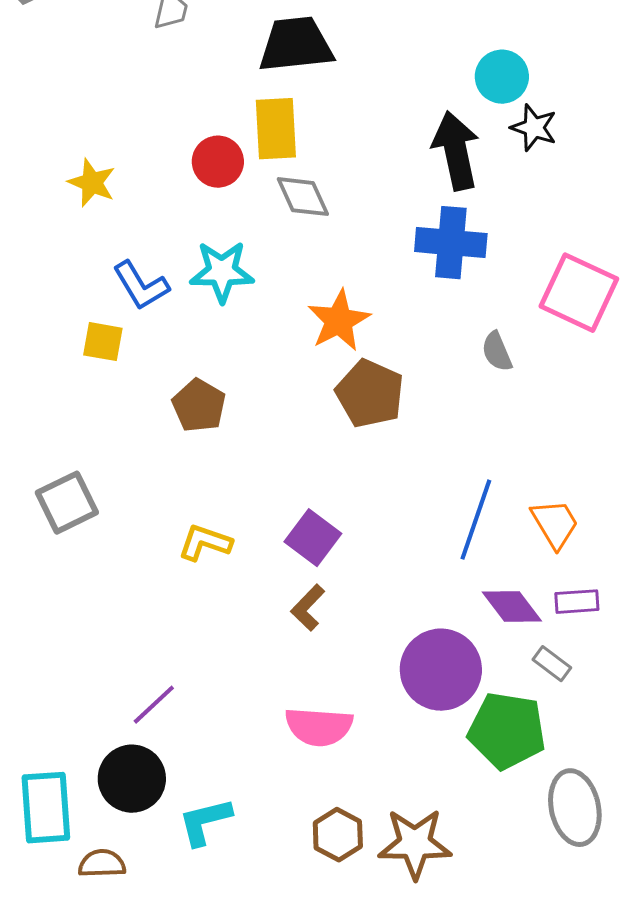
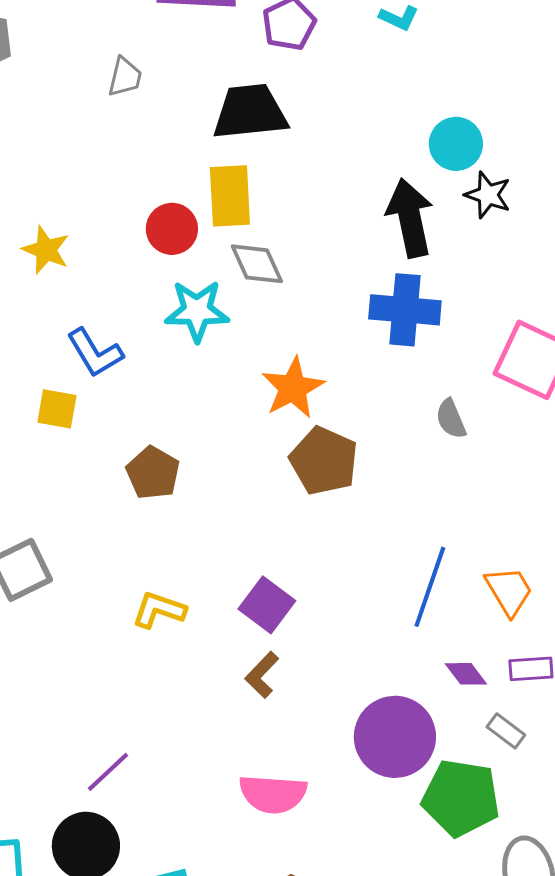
cyan star: (222, 272) -> (197, 311), moved
purple diamond: (512, 607) -> (466, 674), size x0.7

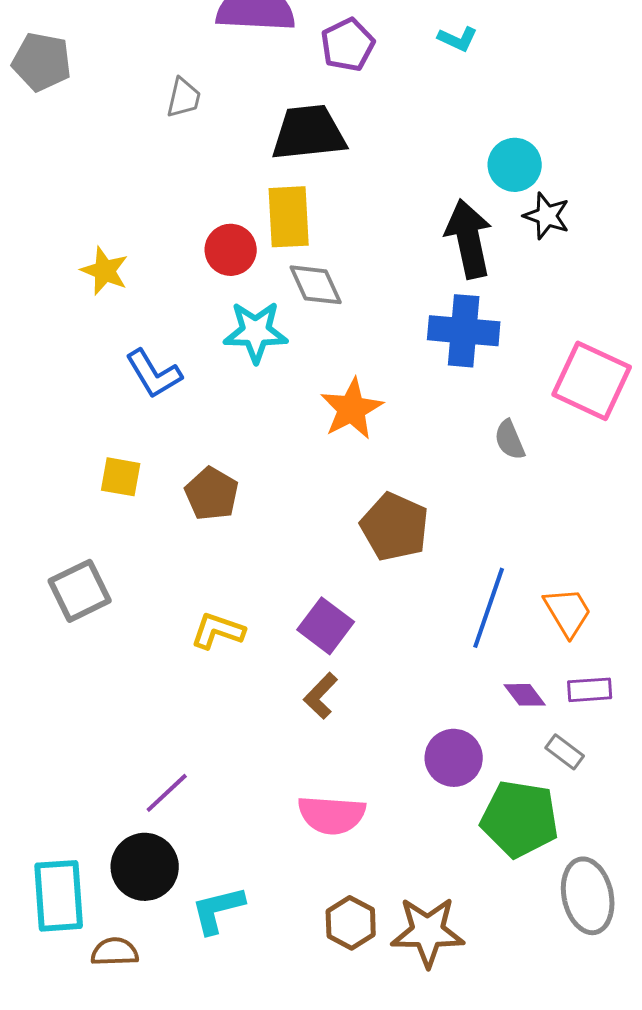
yellow square: (57, 409) -> (121, 477), moved
brown pentagon: (324, 461) -> (395, 527), moved
purple circle: (395, 737) -> (454, 758), size x0.7

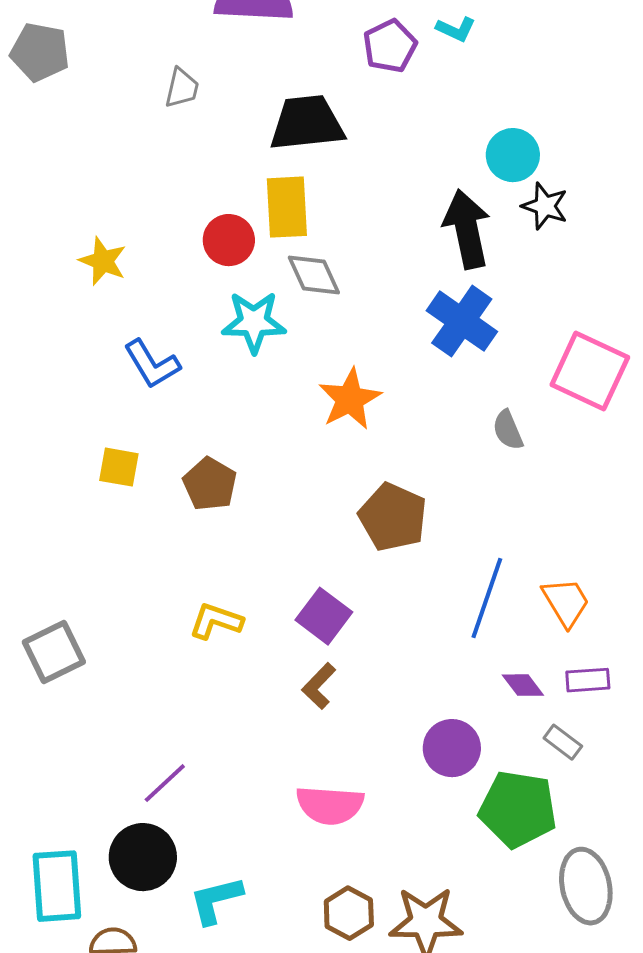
purple pentagon: (348, 45) -> (390, 46), moved
blue cross: (464, 331) -> (462, 321), turned 30
gray square: (80, 591) -> (54, 652), moved

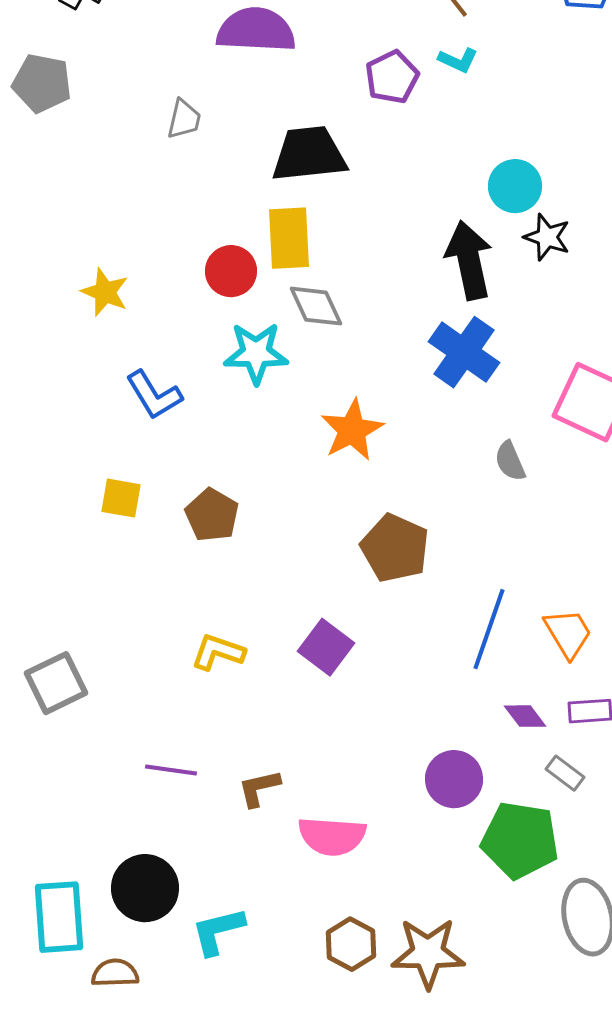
brown L-shape: (319, 686) -> (259, 788), moved, turned 33
purple line: (165, 783) -> (171, 770), moved, turned 51

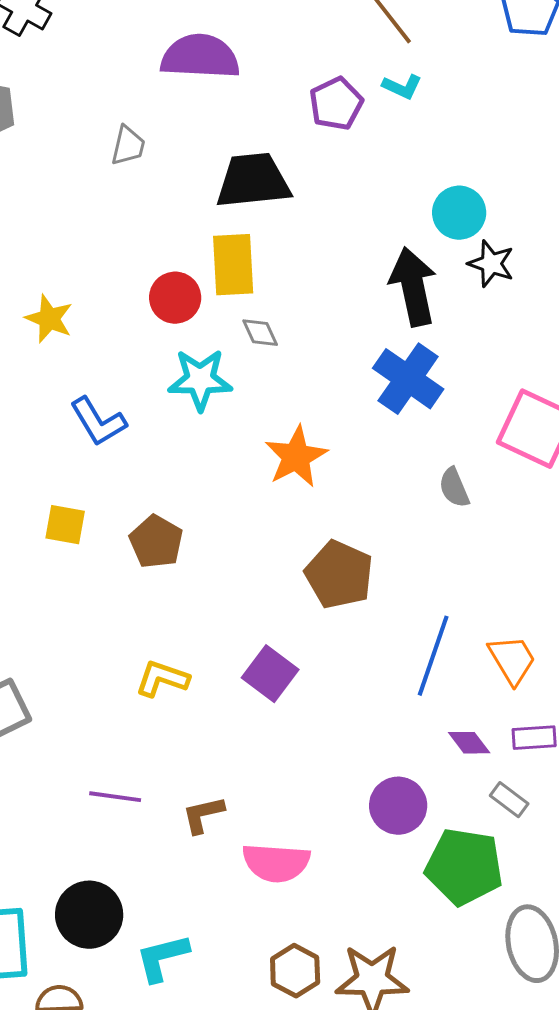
gray diamond: (316, 306) -> (260, 333), size x0.7

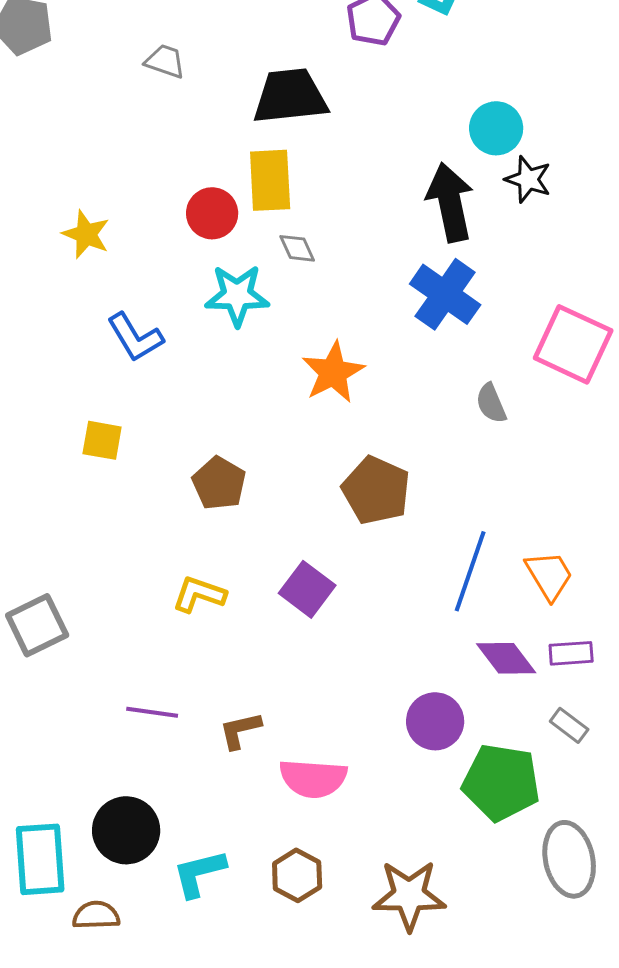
gray trapezoid: (128, 146) -> (165, 61), turned -84
brown pentagon: (156, 542) -> (219, 483), moved
purple diamond: (469, 743) -> (506, 658), size x1.4
gray rectangle: (509, 800) -> (569, 725), moved
brown hexagon: (295, 971) -> (297, 875), moved

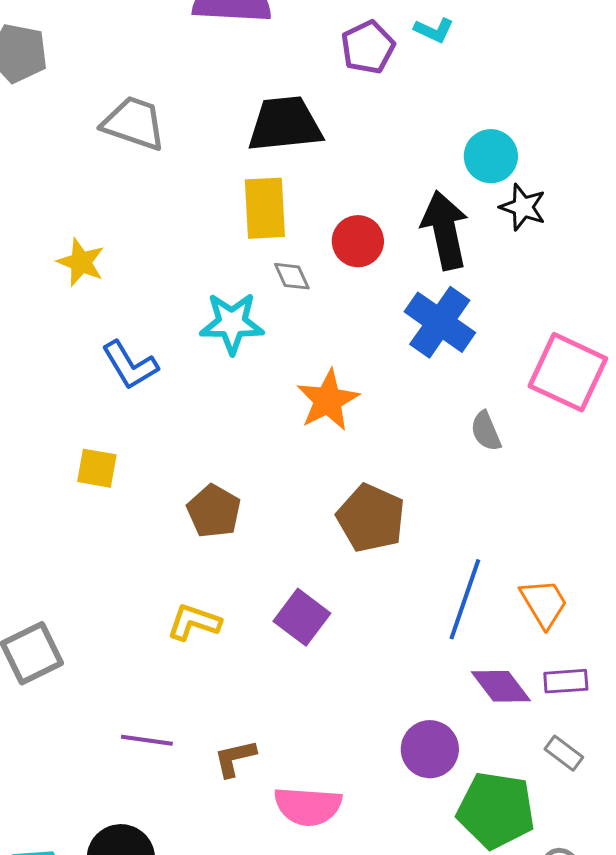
gray trapezoid: (165, 61) -> (134, 123), moved, size x1.6
red circle: (212, 213) -> (358, 241), moved

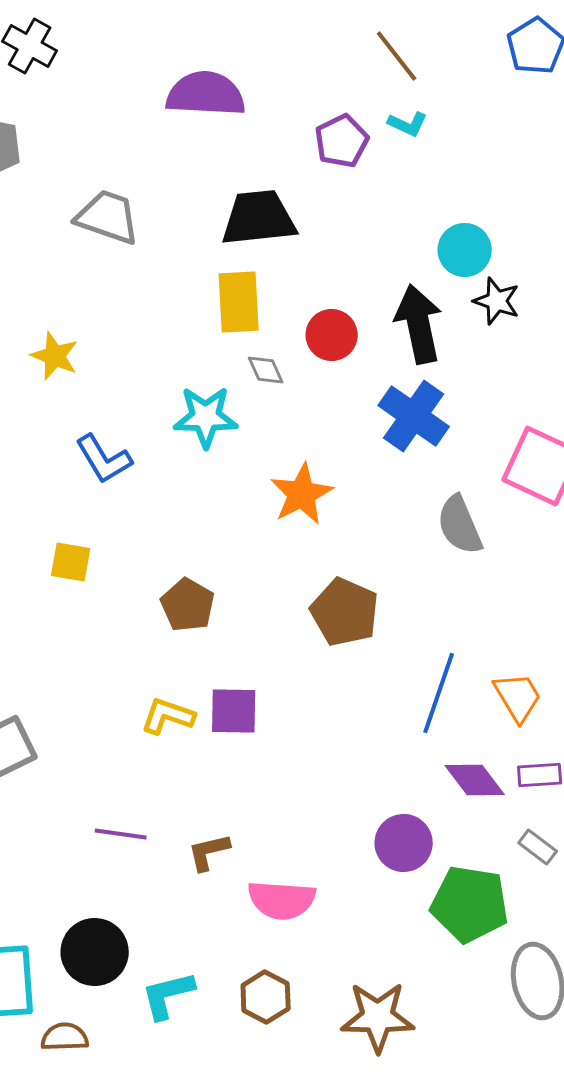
gray semicircle: (486, 431) -> (460, 525), size x1.5
purple square: (302, 617) -> (234, 711), moved, turned -36

